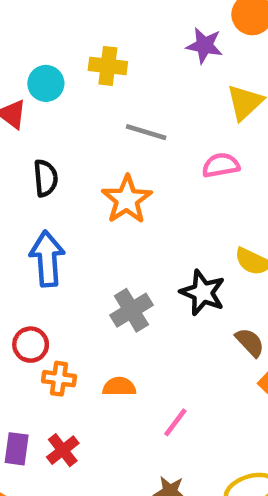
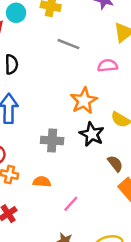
orange star: (127, 199) -> (84, 101), moved
gray cross: (131, 310) -> (52, 140), turned 30

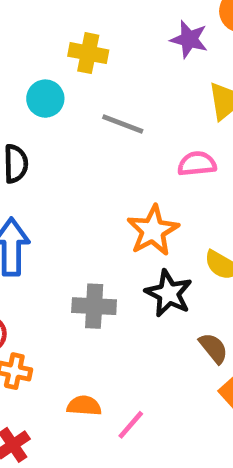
cyan circle: (16, 13) -> (45, 99), moved
orange semicircle: (42, 182) -> (84, 406), moved

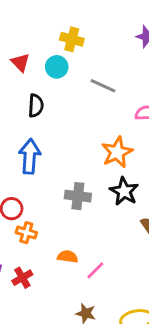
yellow cross: (88, 53) -> (72, 39), moved

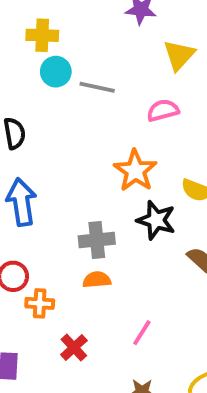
cyan circle: (57, 67) -> (56, 72), moved
orange semicircle: (68, 257) -> (97, 280), moved
red cross: (22, 278) -> (74, 348), moved

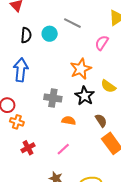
cyan circle: (56, 72) -> (50, 34), moved
pink semicircle: (163, 110) -> (102, 43), turned -56
orange semicircle: (97, 280) -> (69, 121), moved

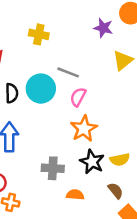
cyan circle: (50, 34) -> (41, 89), size x1.5
pink semicircle: (102, 43) -> (78, 97), moved
yellow semicircle: (108, 86) -> (120, 159), moved, turned -42

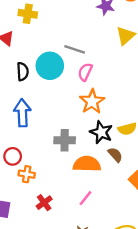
yellow cross: (39, 34) -> (28, 14), moved
brown semicircle: (116, 191) -> (115, 155), moved
orange semicircle: (75, 195) -> (87, 164), size x1.6

